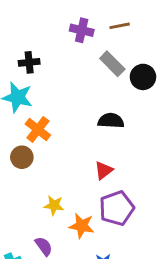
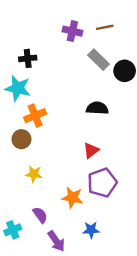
orange cross: (38, 129) -> (35, 116), turned 30
yellow star: (54, 205) -> (34, 174), moved

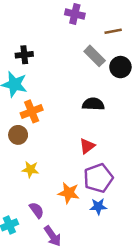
brown line: (105, 27) -> (113, 31), moved
purple cross: (72, 31) -> (75, 14), moved
blue star: (91, 230) -> (98, 206), moved

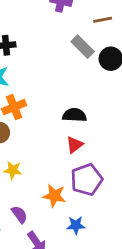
black semicircle: (93, 104) -> (74, 115), moved
blue star: (98, 206) -> (76, 225), moved

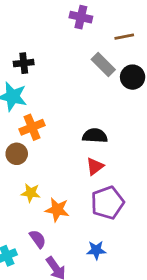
orange star: (54, 196) -> (57, 210), moved

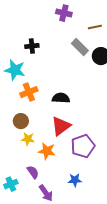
black cross: (24, 63) -> (32, 46), moved
black semicircle: (95, 136) -> (61, 98), moved
brown circle: (17, 154) -> (21, 121), moved
red triangle: (95, 166) -> (61, 126), moved, size x1.5

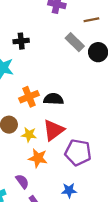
orange cross: (29, 92) -> (29, 97), moved
yellow star: (28, 139) -> (29, 135), moved
purple pentagon: (83, 146) -> (78, 152), turned 30

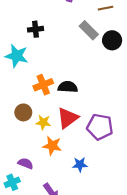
purple pentagon: (78, 152) -> (100, 127), moved
purple semicircle: (22, 181) -> (26, 163), moved, turned -32
blue star: (69, 190) -> (80, 165), moved

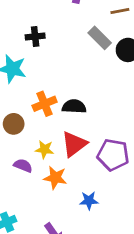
brown circle: (23, 112) -> (14, 124), moved
purple semicircle: (26, 163) -> (23, 166), moved

